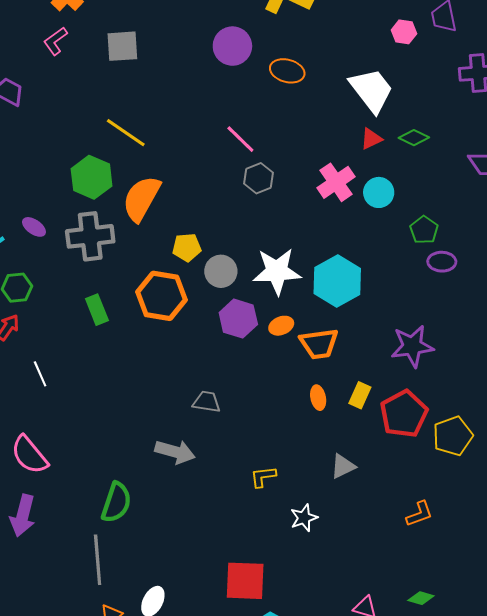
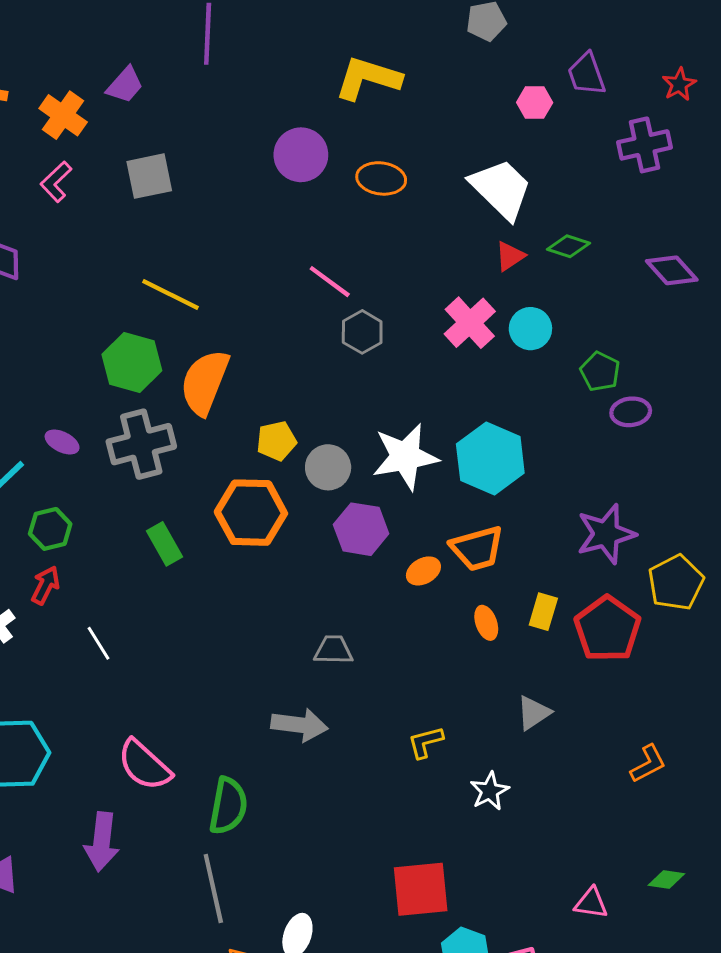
orange ellipse: (281, 326) -> (423, 571), moved
yellow pentagon: (453, 436) -> (676, 583), moved
pink semicircle: (29, 455) -> (144, 765), moved

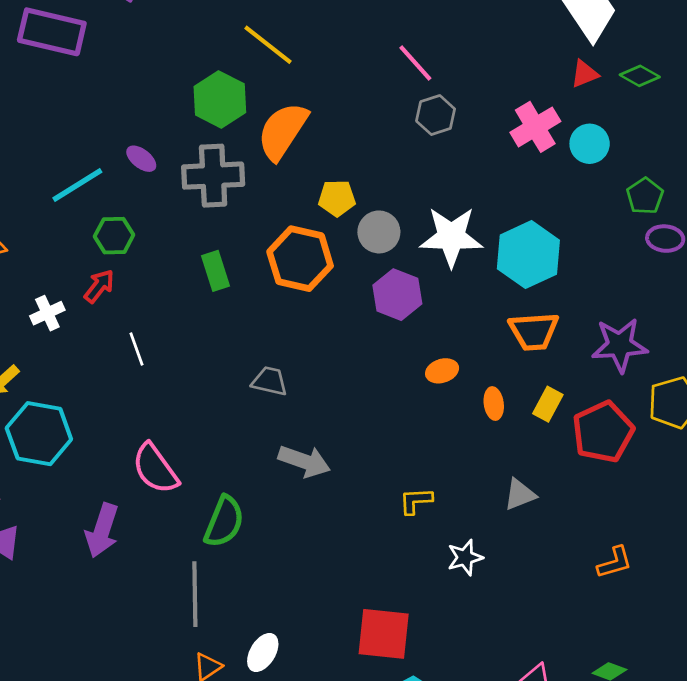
orange trapezoid: (477, 548) -> (534, 331), moved
orange ellipse: (423, 571) -> (442, 371), moved
gray trapezoid: (333, 650) -> (270, 381), moved

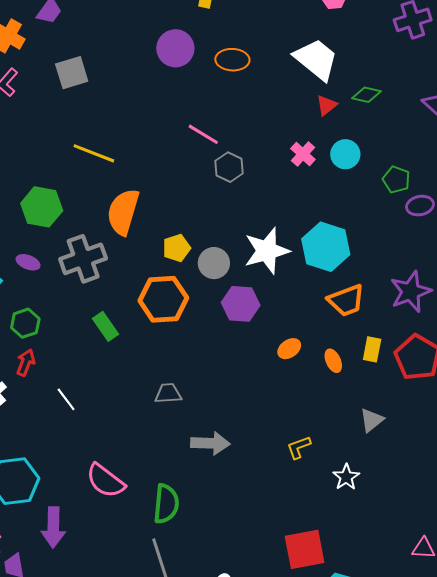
green hexagon: (220, 99) -> (42, 207), moved
pink cross: (535, 127) -> (303, 154), size x0.7
purple arrow: (102, 531) -> (53, 527), moved

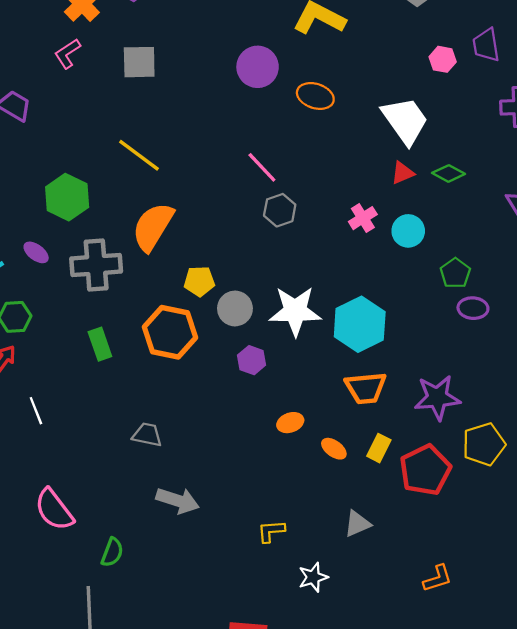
purple hexagon: (241, 304) -> (252, 360), size x0.7
orange ellipse: (333, 361) -> (334, 449), turned -45
green semicircle: (166, 504) -> (112, 552), size x0.7

